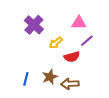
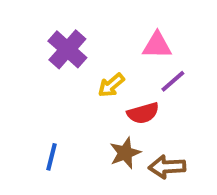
brown star: (50, 77) -> (125, 153), moved
brown arrow: (70, 84) -> (167, 167), moved

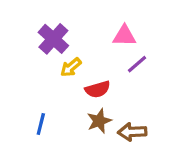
yellow arrow: (111, 85) -> (71, 67), moved
red semicircle: (143, 113) -> (98, 89), moved

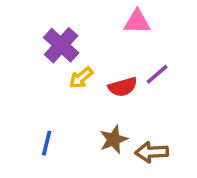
pink triangle: (124, 36) -> (137, 22), moved
red semicircle: (98, 89) -> (123, 87), moved

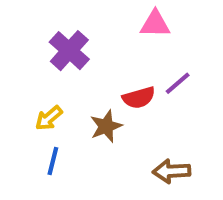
yellow arrow: (81, 78) -> (49, 118), moved
brown star: (114, 139) -> (106, 126), moved

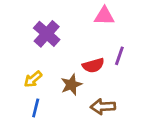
purple line: (178, 83) -> (119, 56), turned -30
brown arrow: (172, 171) -> (103, 107), moved

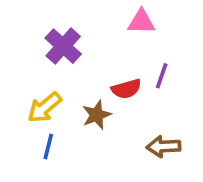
yellow arrow: (33, 79) -> (44, 107), size x1.4
brown arrow: (103, 107) -> (164, 146), moved

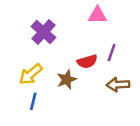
brown arrow: (164, 146) -> (118, 85), moved

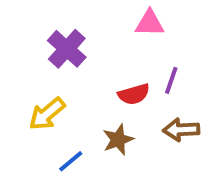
brown star: (67, 79) -> (118, 140), moved
blue line: (33, 101) -> (71, 161), moved, turned 36

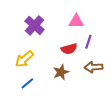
pink triangle: (150, 23) -> (76, 21), moved
blue line: (71, 161) -> (27, 83), moved

